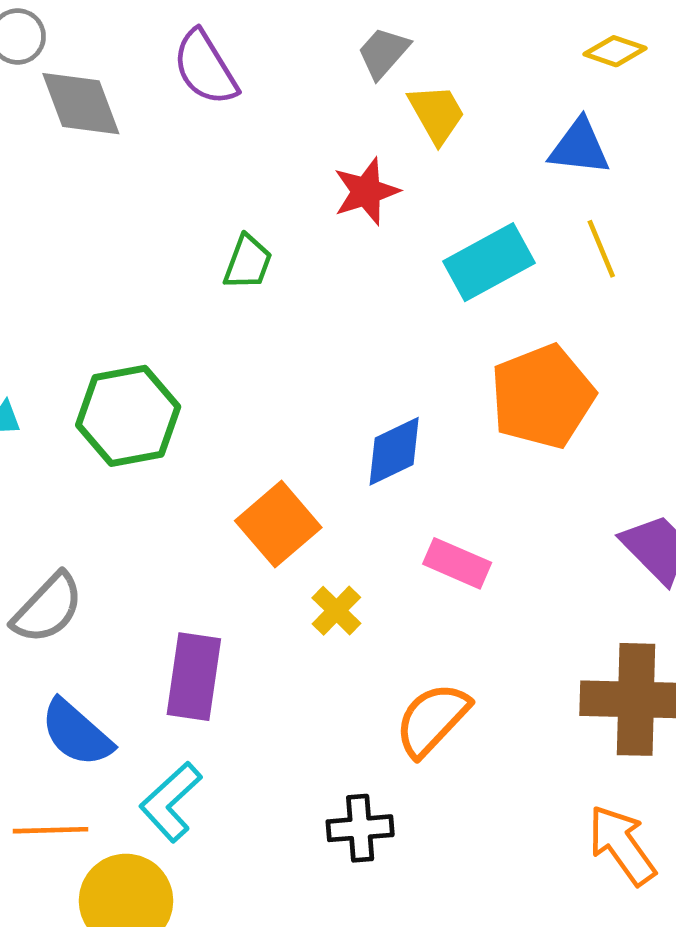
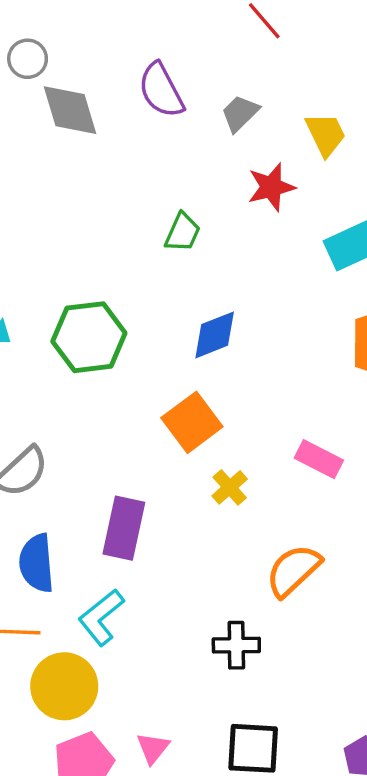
gray trapezoid: (383, 53) -> (240, 113), moved
blue diamond: (394, 451) -> (215, 335), moved
blue semicircle: (76, 733) -> (37, 563), turned 40

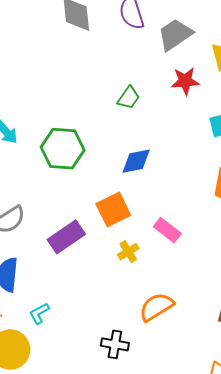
gray trapezoid: (240, 113) -> (175, 35), size x1.5
pink rectangle: (319, 459) -> (167, 230), moved
purple rectangle: (124, 528) -> (66, 237), moved, turned 33
cyan L-shape: (101, 617) -> (39, 313), size x0.7

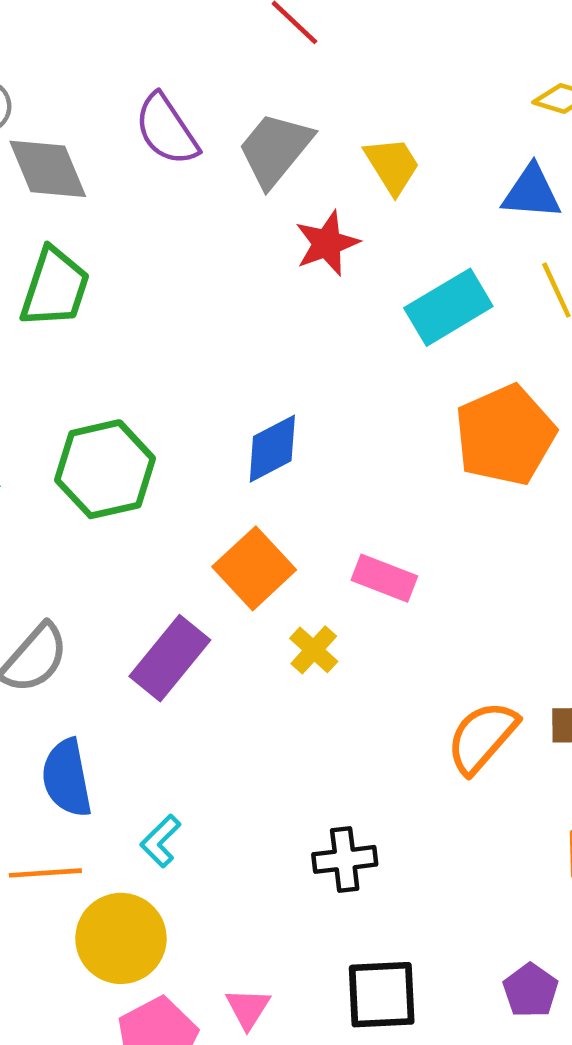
green trapezoid: (129, 98) -> (55, 288), moved, size x1.5
orange semicircle: (156, 307) -> (482, 737), moved

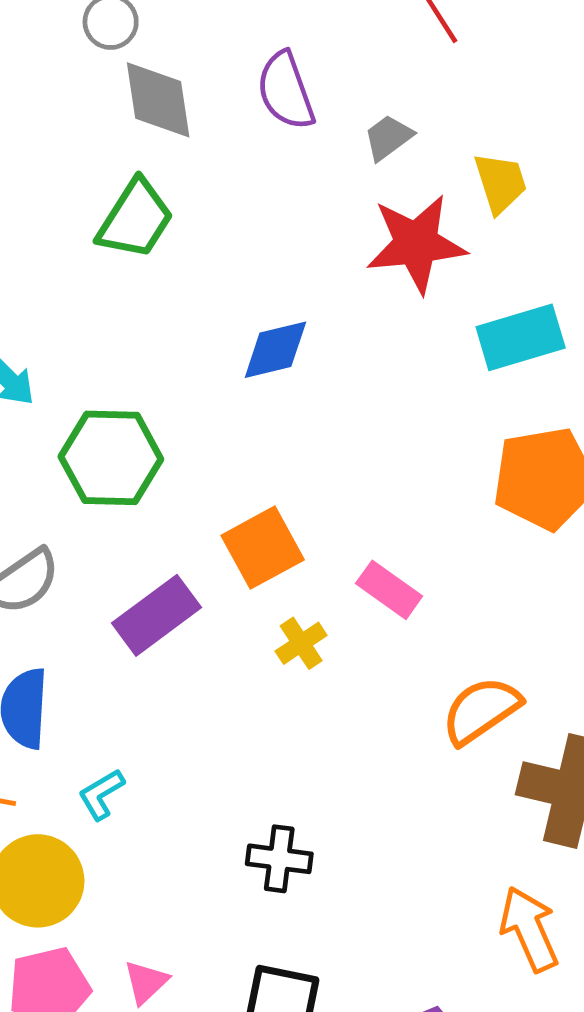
gray trapezoid: (275, 149) -> (388, 137), size x0.6
red star: (327, 243) -> (416, 244), size x1.5
blue diamond: (272, 449) -> (275, 350), moved
green hexagon: (105, 469) -> (111, 458), moved
orange semicircle: (482, 737) -> (481, 710), moved

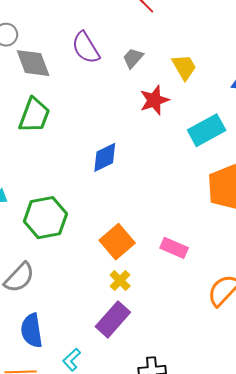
red star: (416, 244) -> (154, 100), size x0.7
purple rectangle: (157, 615) -> (113, 319), moved
yellow cross: (301, 643) -> (120, 280), moved

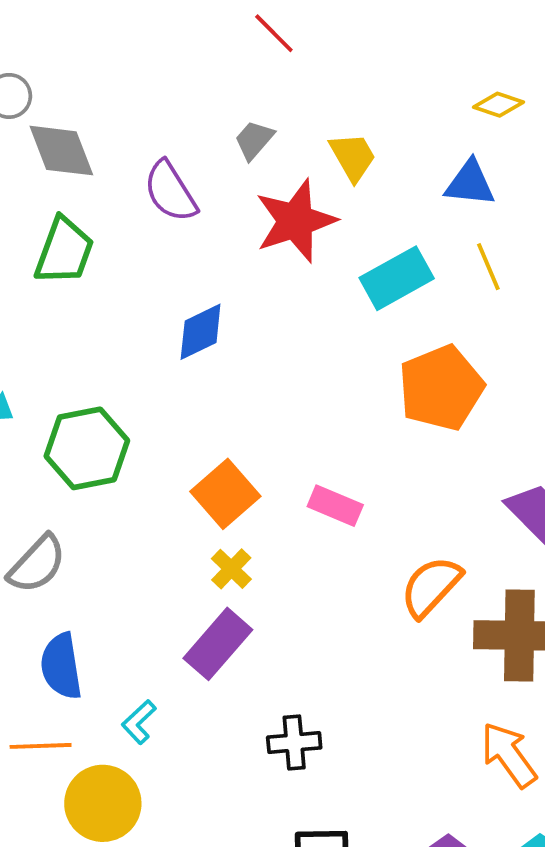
purple semicircle: (86, 48) -> (170, 191), moved
red star: (154, 100) -> (296, 221), size x1.4

